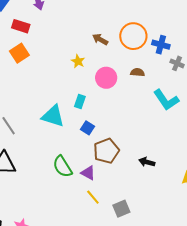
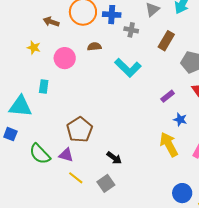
blue square: (88, 128) -> (10, 134), moved
black arrow: (147, 162) -> (114, 158), moved, turned -147

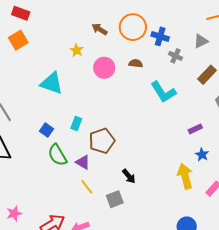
cyan rectangle: (44, 87) -> (76, 124), moved
cyan triangle: (20, 106) -> (52, 83), moved
blue square: (10, 134) -> (47, 130), moved

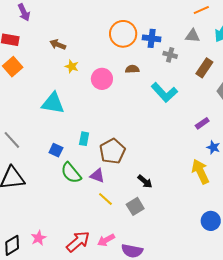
brown arrow: (100, 29) -> (58, 45), moved
gray triangle: (201, 41) -> (193, 36), turned 42

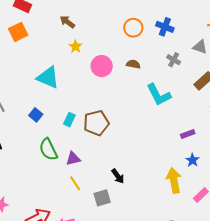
orange circle: (123, 34) -> (133, 28), size x0.7
blue cross: (152, 38) -> (165, 27), moved
blue square: (56, 150) -> (36, 115), moved
brown pentagon: (112, 151) -> (96, 123), moved
purple triangle: (97, 176) -> (73, 159), turned -49

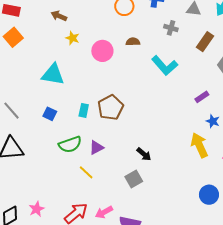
green semicircle: (48, 149) -> (70, 144), turned -70
yellow line: (75, 183) -> (86, 172), moved

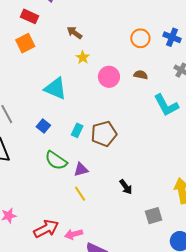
green semicircle: (70, 144) -> (56, 160), turned 40
yellow line: (86, 172) -> (80, 194), moved
gray square: (134, 179) -> (154, 216), moved

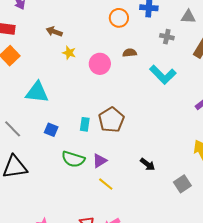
cyan triangle: (55, 88) -> (37, 92), moved

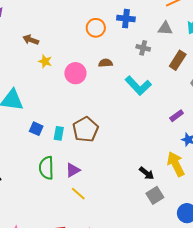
blue square: (51, 130) -> (36, 129), moved
green semicircle: (73, 159) -> (46, 168), turned 70
black arrow: (148, 164) -> (147, 173), moved

